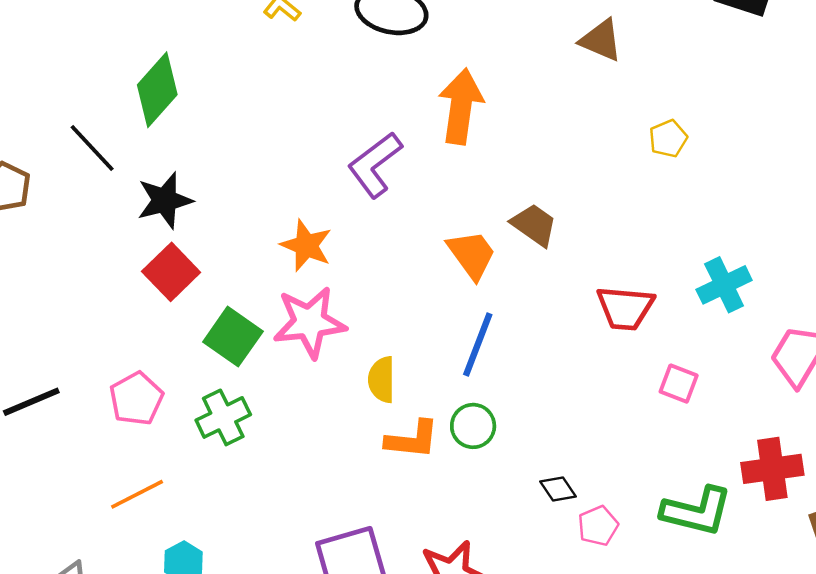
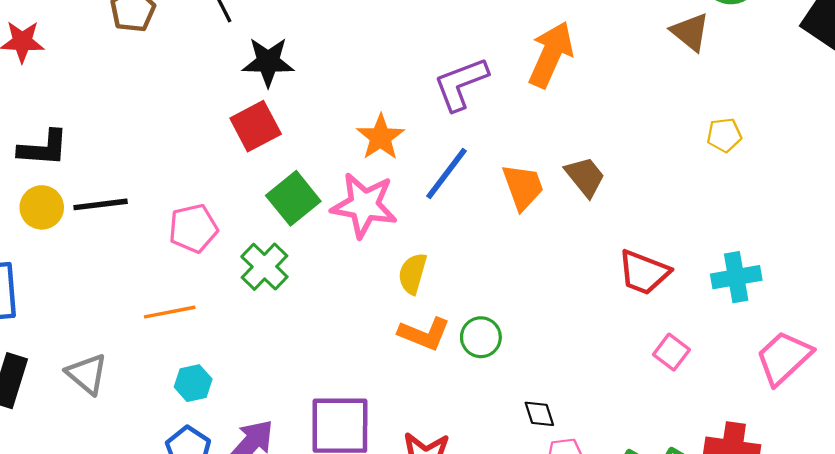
blue line: (478, 345) -> (447, 174), moved
green cross: (223, 417) -> (264, 267), turned -36

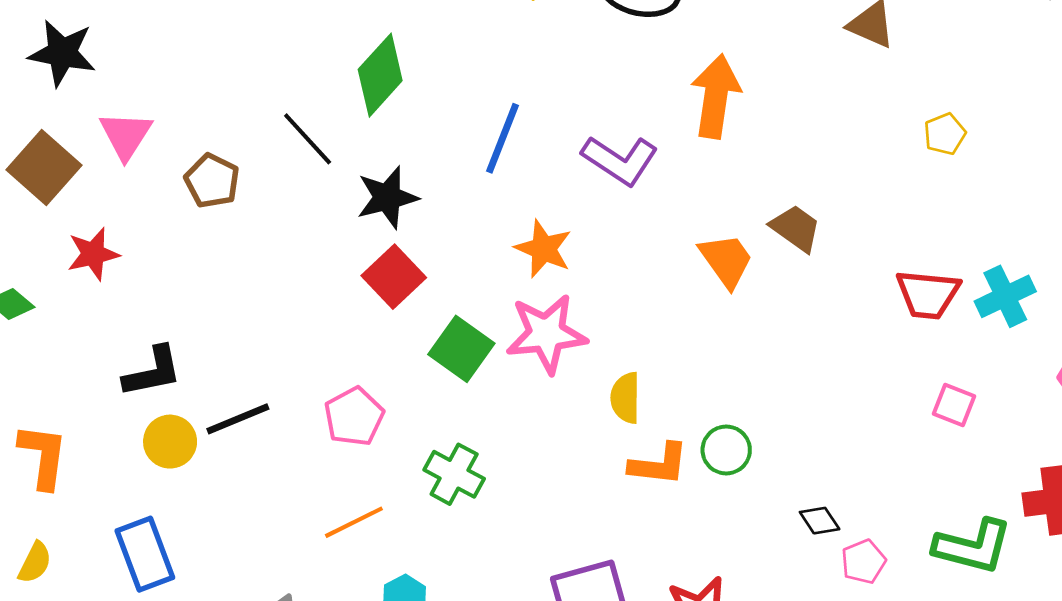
purple L-shape: (461, 84) -> (620, 160), turned -110
blue line: (447, 174) -> (502, 138), moved
green cross: (264, 267) -> (454, 474), moved
red trapezoid: (644, 272) -> (928, 294), moved

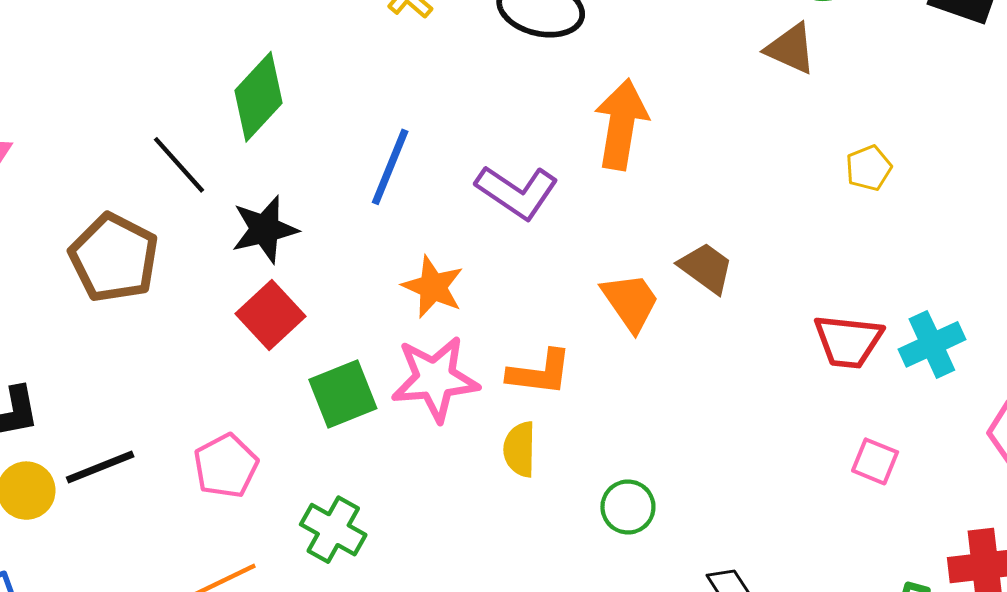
brown pentagon: (212, 181) -> (114, 258), moved, size x1.5
green square: (461, 349) -> (343, 394), turned 32
orange L-shape: (659, 464) -> (540, 373), moved

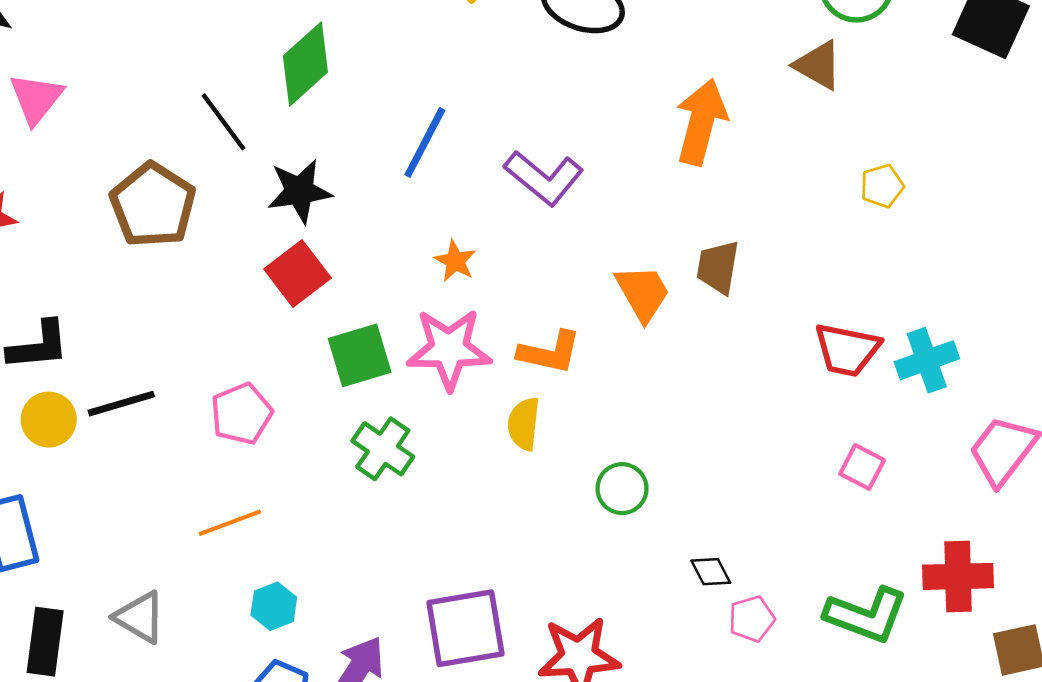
orange arrow: (621, 124) -> (701, 122), moved
brown trapezoid: (706, 268) -> (718, 267), turned -122
orange star: (433, 287) -> (455, 261), size x0.7
green cross: (333, 530) -> (383, 449), moved

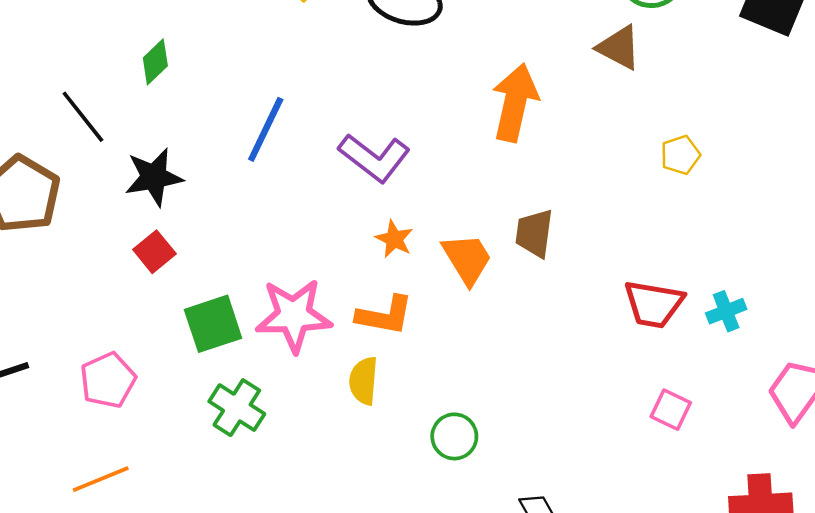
green diamond: (305, 64) -> (155, 62), size x0.6
orange star: (455, 261) -> (394, 239), moved
red square: (297, 274) -> (154, 252), size x0.7
cyan cross: (927, 360) -> (726, 311), size x0.7

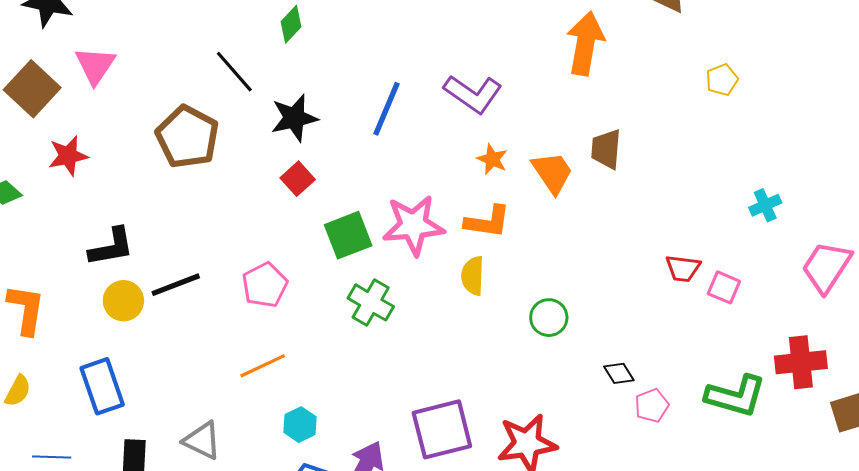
blue line: (266, 129) -> (386, 109), moved
red trapezoid: (654, 304) -> (683, 268), moved, size x0.7

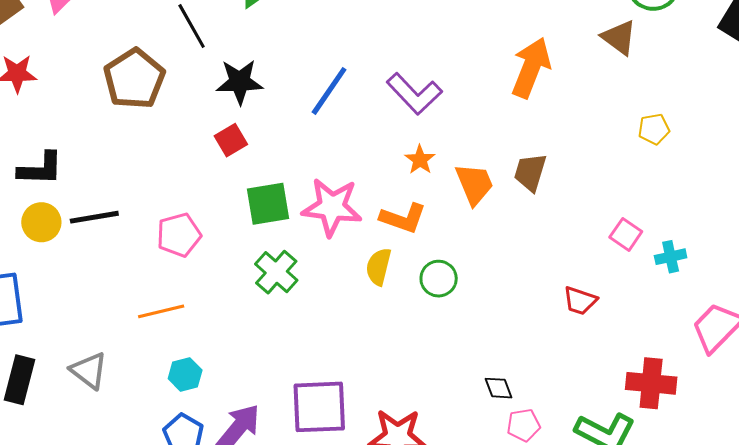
pink square: (724, 287) -> (626, 234), moved
green circle: (549, 318) -> (439, 279), moved
red cross: (801, 362) -> (651, 383), moved

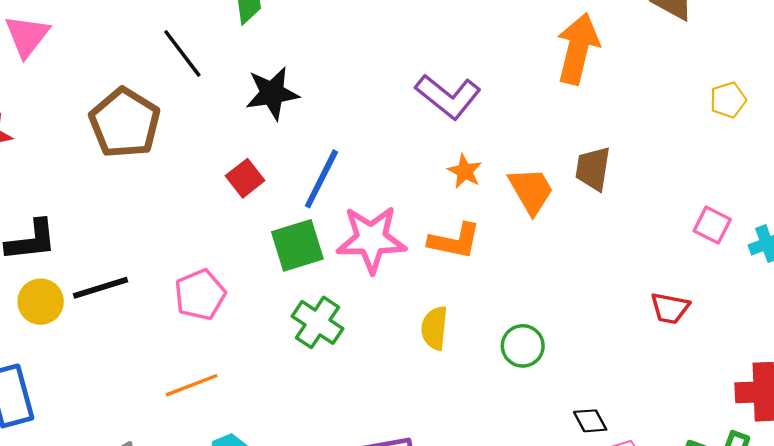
black star: (240, 82) -> (272, 93), moved
blue line: (329, 91) -> (321, 179), moved
yellow semicircle: (379, 267) -> (434, 328), moved
green circle: (439, 279) -> (523, 346), moved

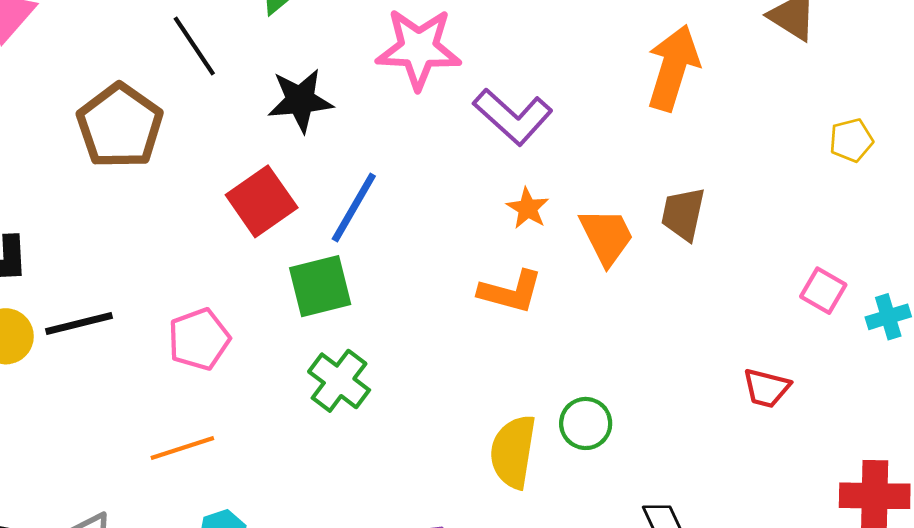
red square: (245, 178) -> (262, 201), size x1.5
pink star: (371, 239) -> (419, 49), moved
yellow semicircle: (434, 328) -> (513, 452), moved, size x1.4

